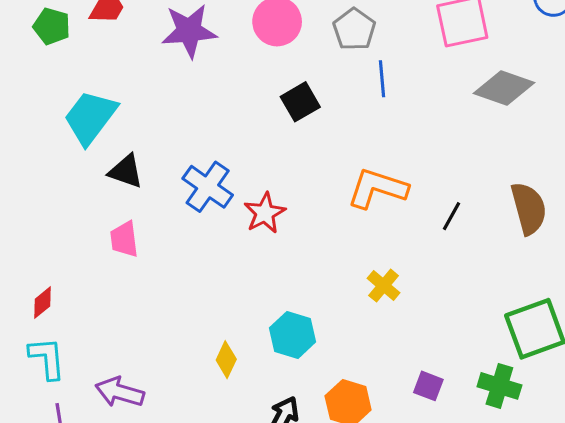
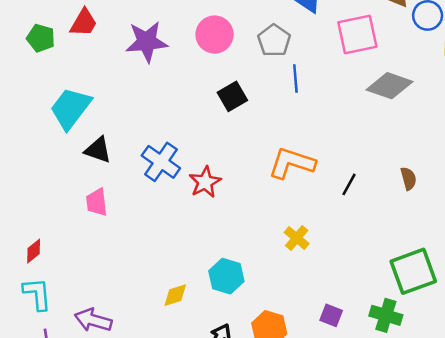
brown semicircle: (529, 208) -> (408, 179), size x0.6
yellow diamond: (226, 360) -> (175, 295), turned 48

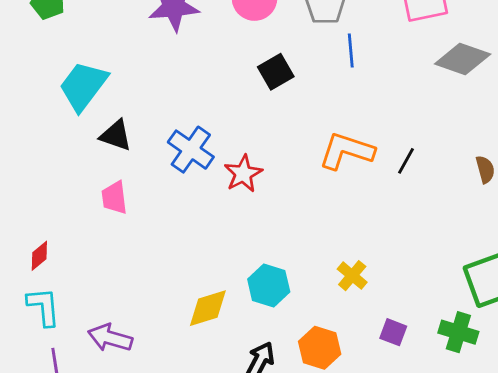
black line: (349, 184) -> (406, 161), moved
yellow cross: (297, 238) -> (352, 276), moved
yellow diamond: (175, 295) -> (208, 308), size x1.4

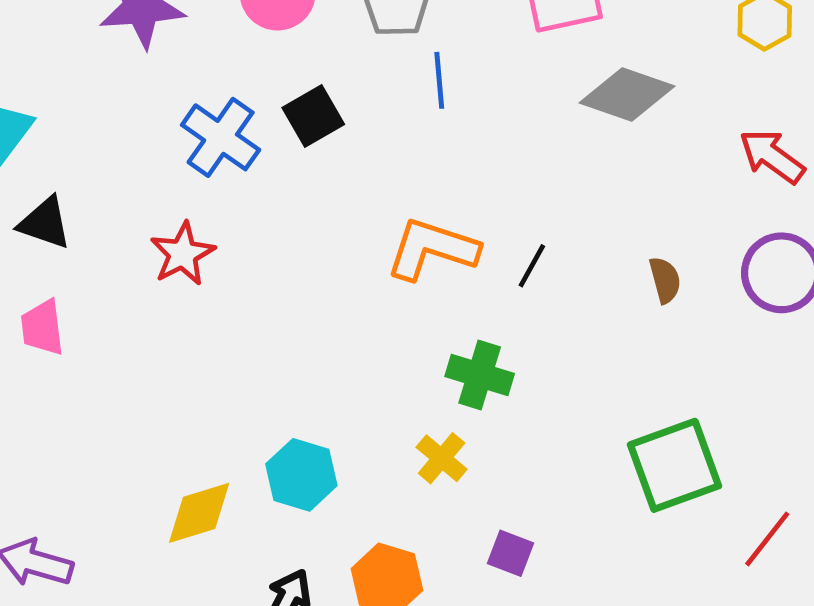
blue cross: (191, 150) -> (221, 137), moved
red star: (243, 174) -> (183, 254), moved
green cross: (458, 332) -> (480, 375), moved

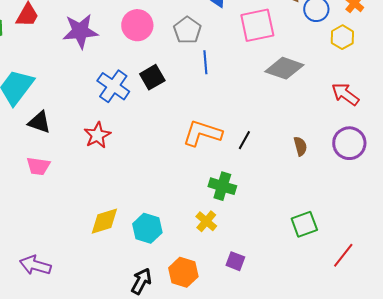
pink trapezoid: (42, 327) -> (38, 166), turned -75
green square: (674, 465) -> (304, 224), size x0.7
yellow diamond: (199, 513) -> (104, 221), moved

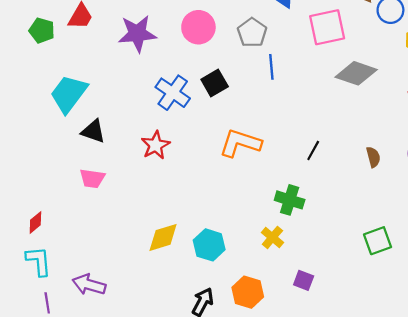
orange L-shape: (202, 133) -> (240, 143), moved

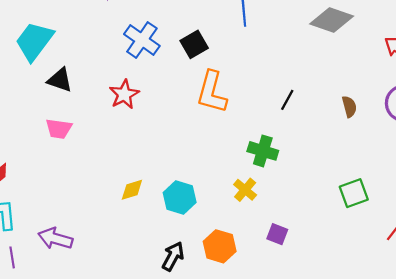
black square: (215, 83) -> (194, 44), moved
orange L-shape: (240, 143) -> (212, 92), turned -93
yellow diamond: (163, 237) -> (132, 190), size x0.7

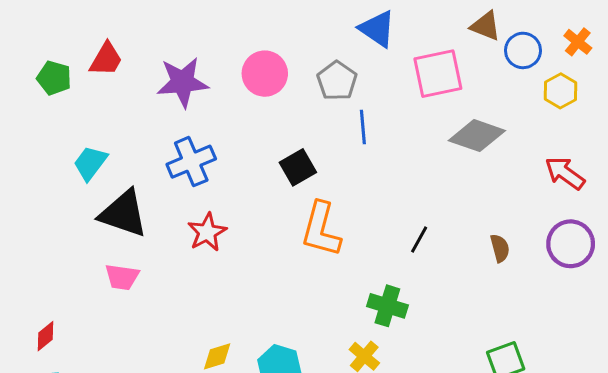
blue cross: (142, 40) -> (191, 162), moved, turned 32
cyan trapezoid: (34, 41) -> (90, 163), size x0.7
black triangle: (60, 80) -> (123, 214), size x1.5

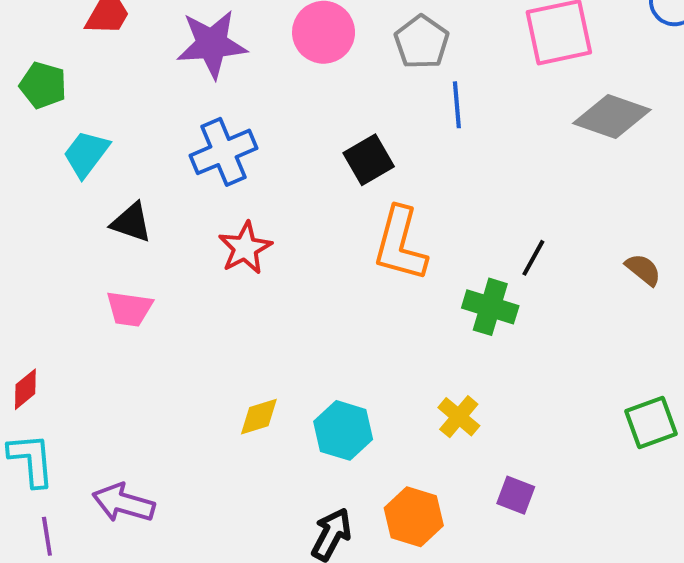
green pentagon: (54, 78) -> (43, 85), moved
black triangle: (123, 214) -> (131, 223), size x0.6
brown semicircle: (500, 248) -> (643, 270), turned -36
green cross: (387, 306) -> (490, 307), moved

